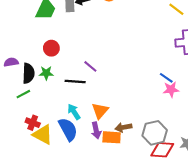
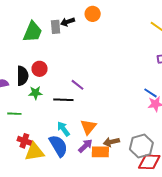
black semicircle: (28, 73) -> (22, 76), moved
green line: (23, 94) -> (14, 114), turned 32
purple arrow: (96, 130) -> (85, 146), turned -119
yellow triangle: (43, 135) -> (34, 152), turned -35

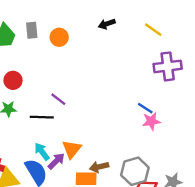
orange circle: (93, 14) -> (59, 37), moved
black arrow: (68, 22) -> (107, 24), moved
purple arrow: (85, 146) -> (56, 161), moved

